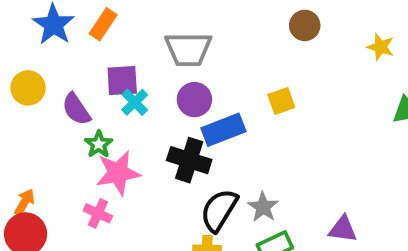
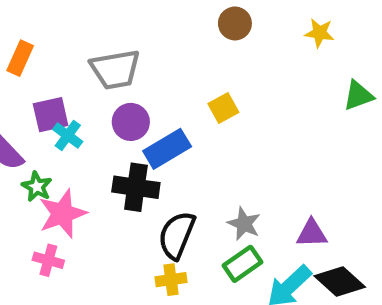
gray star: (263, 207) -> (244, 224), moved

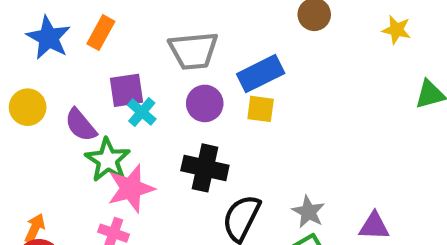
yellow square: (223, 108) -> (261, 109), moved, turned 32
blue rectangle: (167, 149) -> (261, 74), moved
green star: (37, 187) -> (108, 160), size x1.5

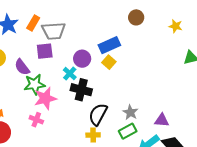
gray trapezoid: (193, 51) -> (54, 31), moved
yellow square: (261, 109) -> (109, 62), turned 32
cyan cross: (142, 112) -> (70, 74), moved
green star: (108, 160) -> (35, 84), turned 30

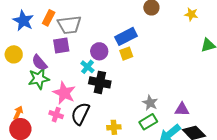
yellow square: (109, 62) -> (126, 54), turned 32
green star: (35, 84) -> (39, 79), moved
pink star: (45, 98) -> (64, 93), turned -30
black semicircle: (98, 114) -> (80, 114), moved

